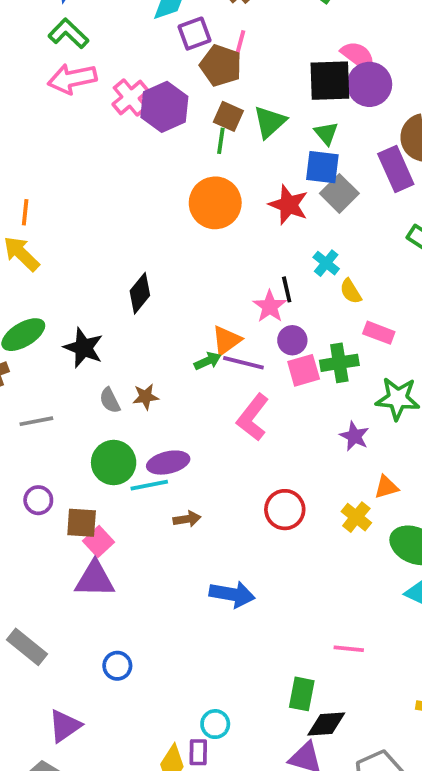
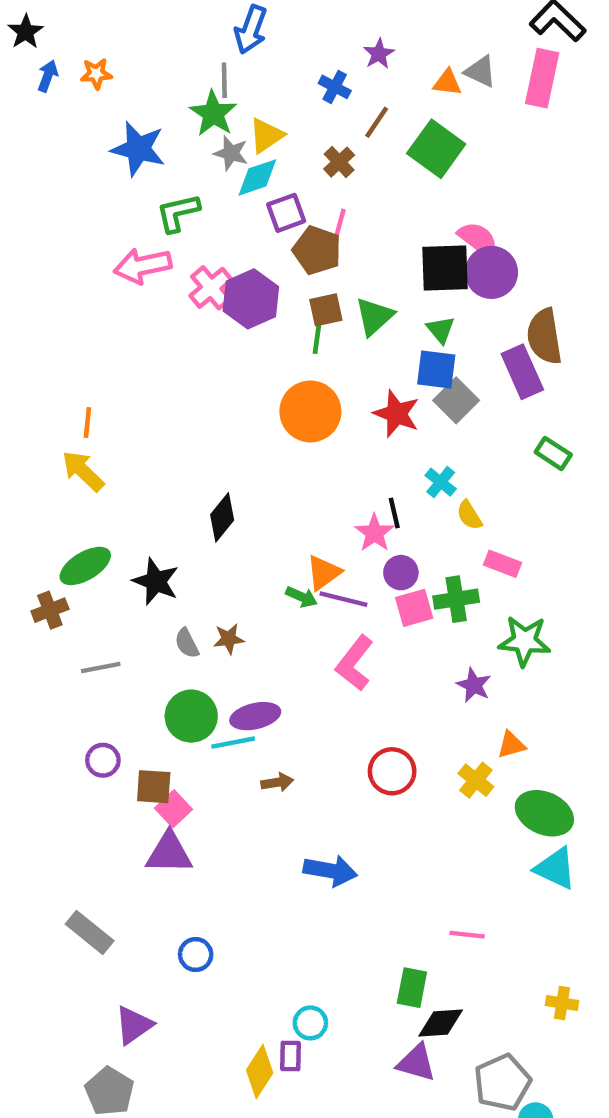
green L-shape: (68, 34) -> (178, 213), moved, turned -57
brown square: (228, 116) -> (326, 310), turned -36
green arrow: (208, 361) -> (302, 597), turned 48

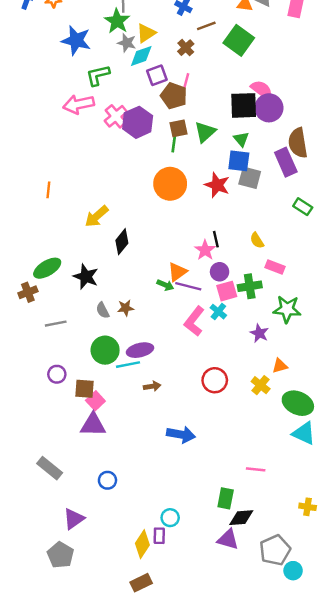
brown line: (377, 122) -> (206, 26), turned 36
gray square: (456, 400) -> (250, 178), turned -30
yellow arrow: (83, 471) -> (97, 216), moved, turned -85
cyan cross: (441, 482) -> (218, 312), moved

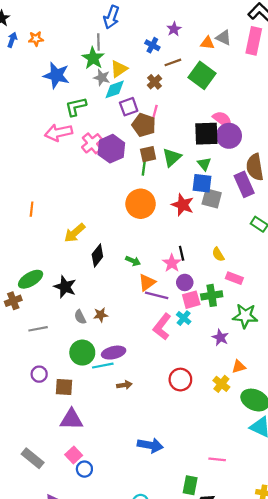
green arrow: (165, 285) -> (133, 261), moved
pink square: (95, 401) -> (74, 455), moved
blue arrow: (181, 434) -> (150, 445), moved

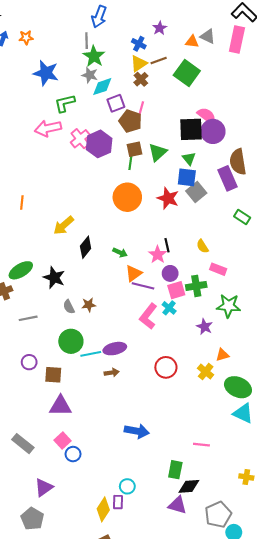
green star: (93, 58) -> (94, 56), moved
yellow triangle: (119, 69) -> (139, 64), moved
gray square: (212, 198) -> (196, 192), turned 36
purple ellipse: (114, 353) -> (115, 349), moved

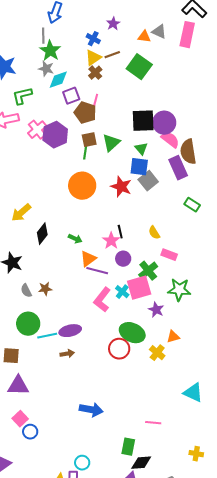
pink semicircle: (207, 116) -> (170, 140), moved
green cross: (196, 286) -> (148, 271), turned -30
pink square: (176, 290) -> (139, 288), moved, size x1.4
green ellipse: (238, 387) -> (132, 333), moved

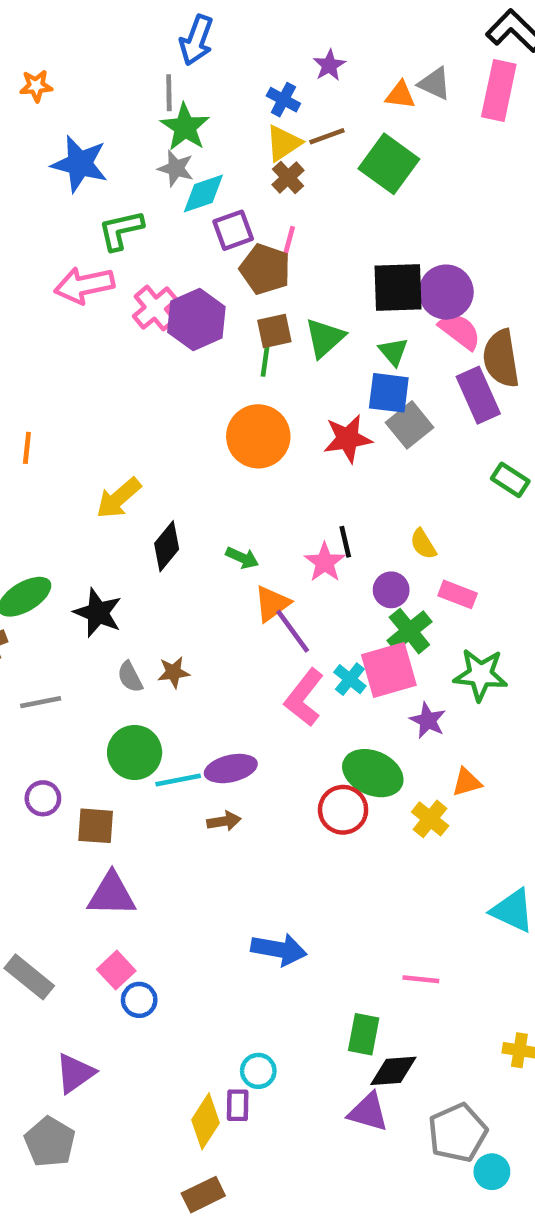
red star: (121, 187) -> (348, 439), turned -30
purple circle: (123, 259) -> (391, 590), moved
purple line: (97, 271) -> (293, 631), turned 40

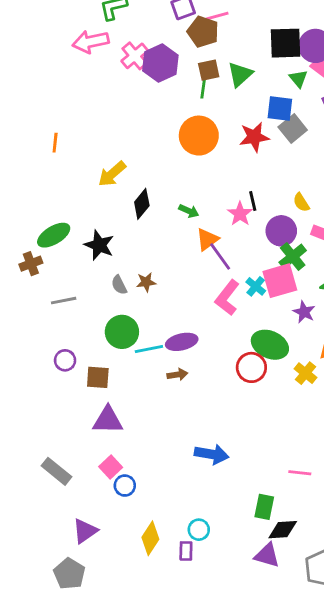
pink line: (288, 244) -> (217, 16), turned 60
green triangle: (393, 352) -> (298, 79), moved
purple circle: (391, 590) -> (281, 231), size x1.4
yellow diamond: (206, 1121) -> (150, 538), moved

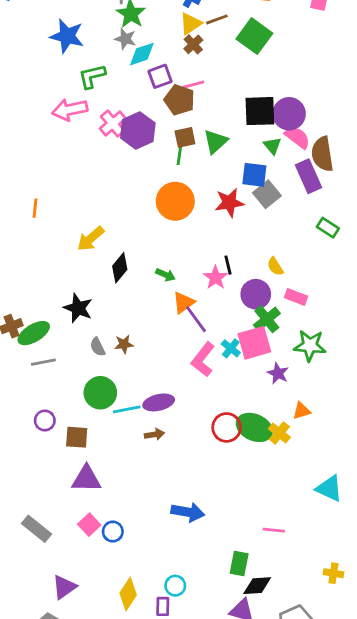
green ellipse: (54, 235) -> (34, 333), moved
green ellipse: (270, 345) -> (254, 427), moved
blue circle: (125, 486) -> (113, 532), moved

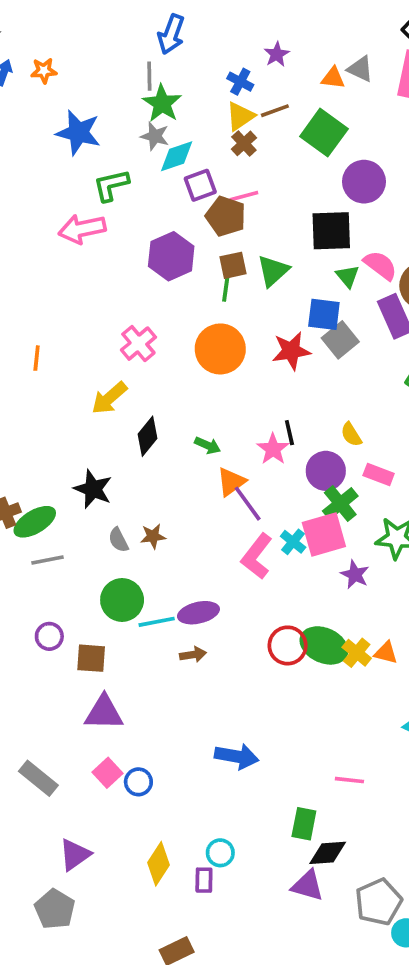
purple circle: (289, 114) -> (364, 182), moved
pink cross: (113, 123) -> (138, 344), moved
orange triangle: (302, 411) -> (386, 653), moved, turned 30

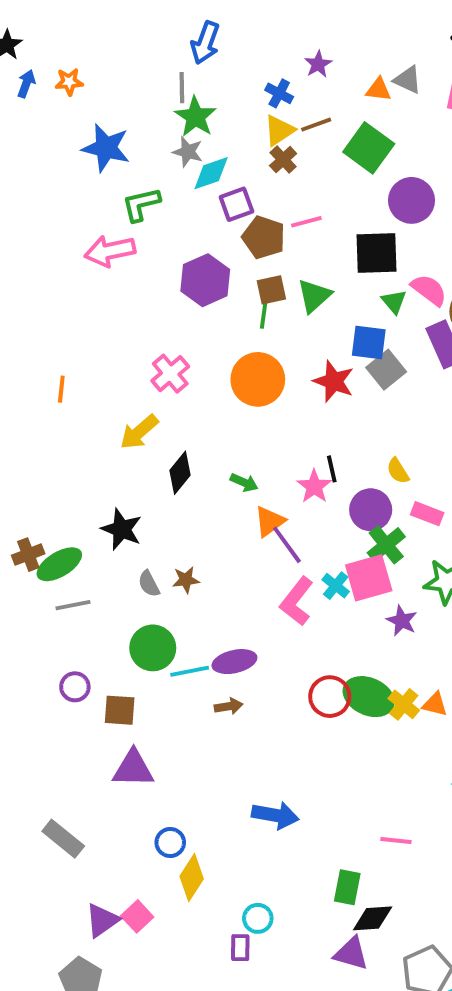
pink line: (244, 196) -> (306, 222), moved
red star: (291, 351) -> (334, 381), turned 30
pink square: (107, 773) -> (137, 916), moved
yellow diamond: (158, 864) -> (192, 878), moved

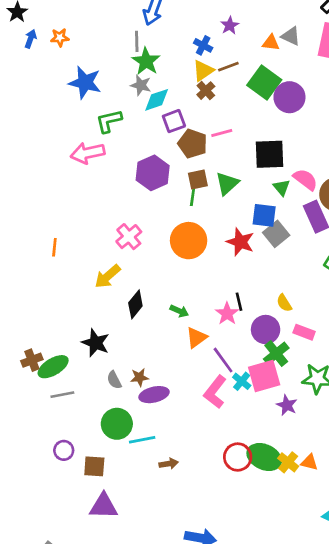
purple circle: (412, 200) -> (289, 97), moved
purple line: (287, 545) -> (223, 360), moved
purple ellipse: (234, 662) -> (154, 395), moved

